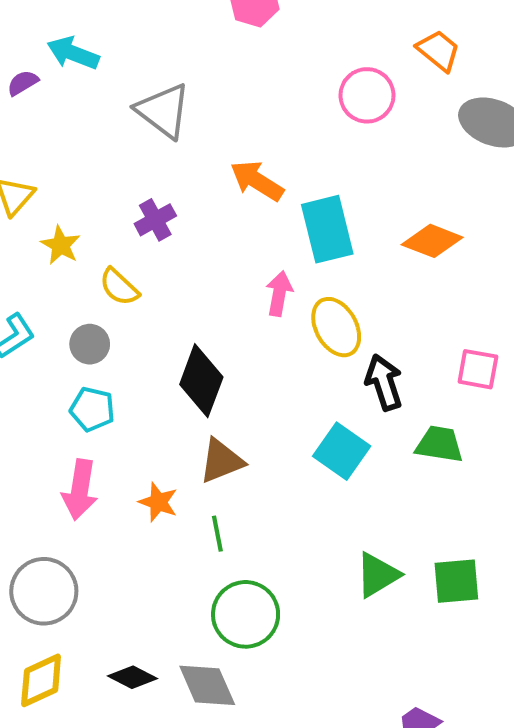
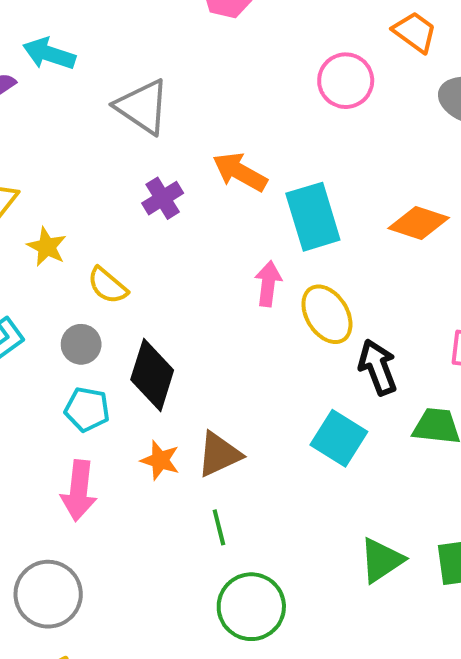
purple cross: (155, 220) -> (163, 198), moved
black diamond: (201, 381) -> (152, 375), moved
orange star: (158, 502) -> (160, 460), moved

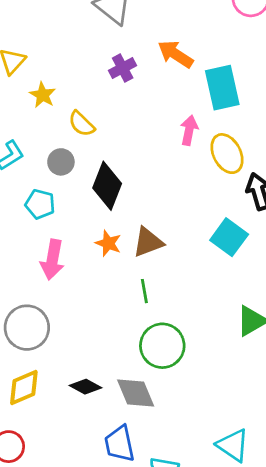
cyan pentagon: (87, 409) -> (40, 204), moved

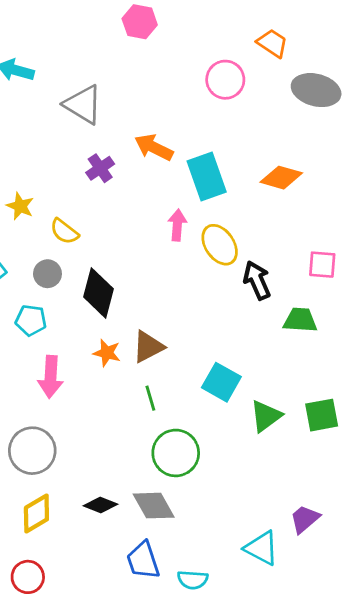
cyan square: (229, 237) -> (221, 382), moved

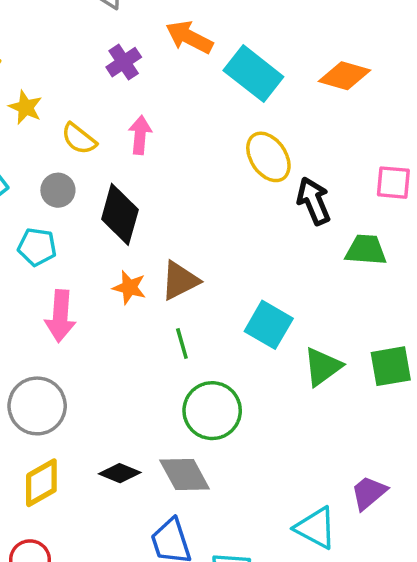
cyan rectangle: (207, 176) -> (253, 74), turned -33
pink arrow: (177, 225) -> (140, 135), moved

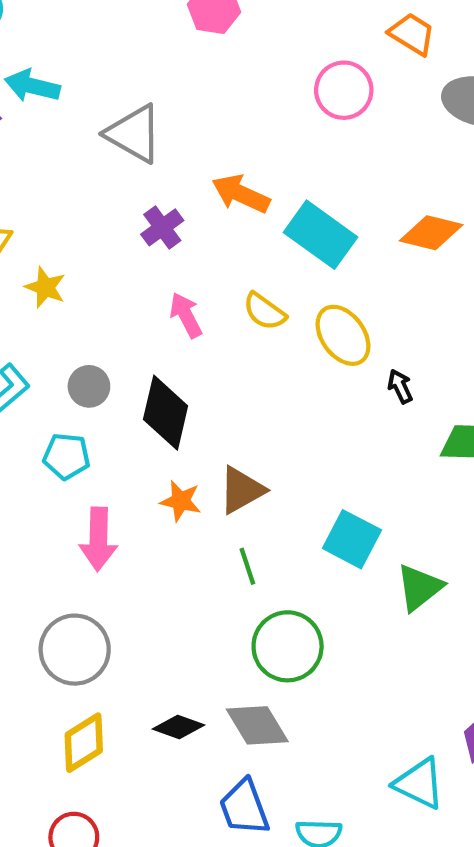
pink arrow: (140, 135) -> (186, 315), turned -30
yellow semicircle: (79, 139) -> (264, 311), moved
black arrow: (314, 201) -> (400, 386), size x0.6

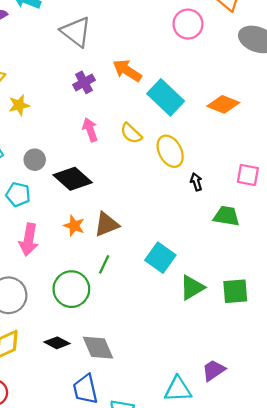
yellow star: (45, 287) -> (19, 105), turned 30
black diamond: (166, 413) -> (73, 179), turned -69
green line: (247, 566) -> (104, 264), turned 36
green circle: (288, 646) -> (71, 289), moved
cyan triangle: (419, 783) -> (178, 389), turned -36

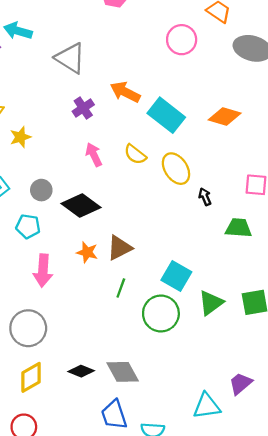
green circle: (71, 289) -> (161, 314), moved

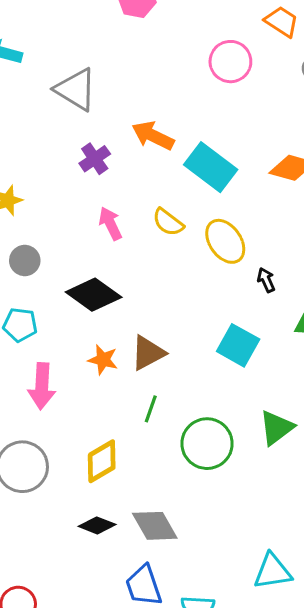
gray circle: (41, 190) -> (25, 260), moved
cyan square: (176, 276) -> (238, 345), moved
yellow diamond: (31, 377) -> (102, 461), moved

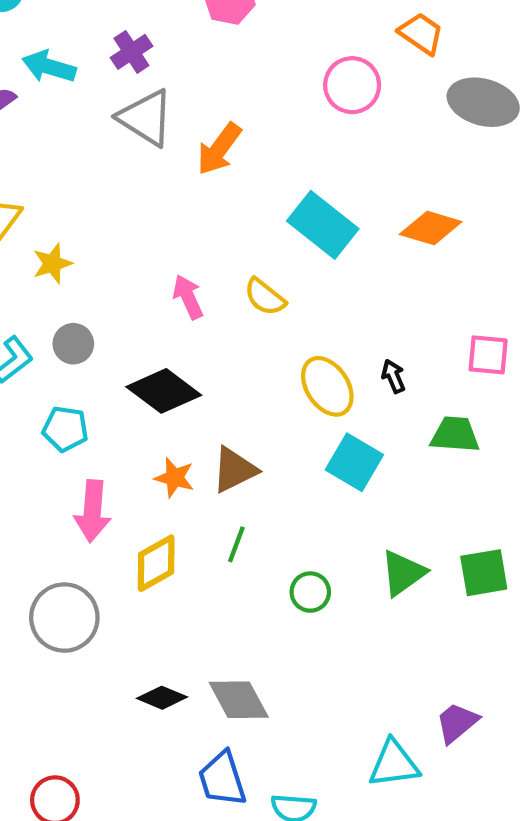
orange arrow: (153, 136) -> (219, 149), moved, turned -81
purple cross: (95, 159) -> (131, 52), moved
yellow ellipse: (225, 241) -> (327, 386), moved
green circle: (207, 444) -> (310, 592), size x0.6
yellow diamond: (102, 461) -> (156, 563), moved

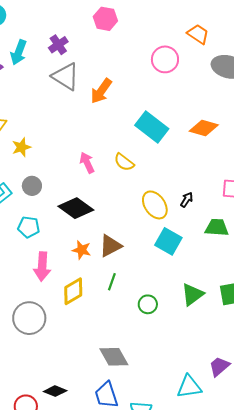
cyan arrow: (49, 67) -> (19, 52), turned -85
black arrow: (393, 376) -> (187, 200), turned 56
black diamond: (162, 698) -> (55, 391), moved

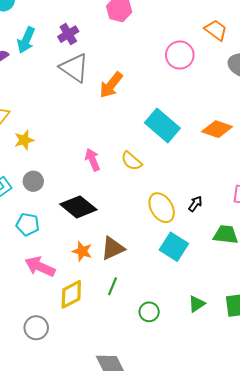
pink arrow: (42, 267) -> (40, 267), turned 108
green triangle: (192, 295) -> (197, 304), size x0.7
gray circle: (29, 318) -> (36, 328), moved, size x0.7

